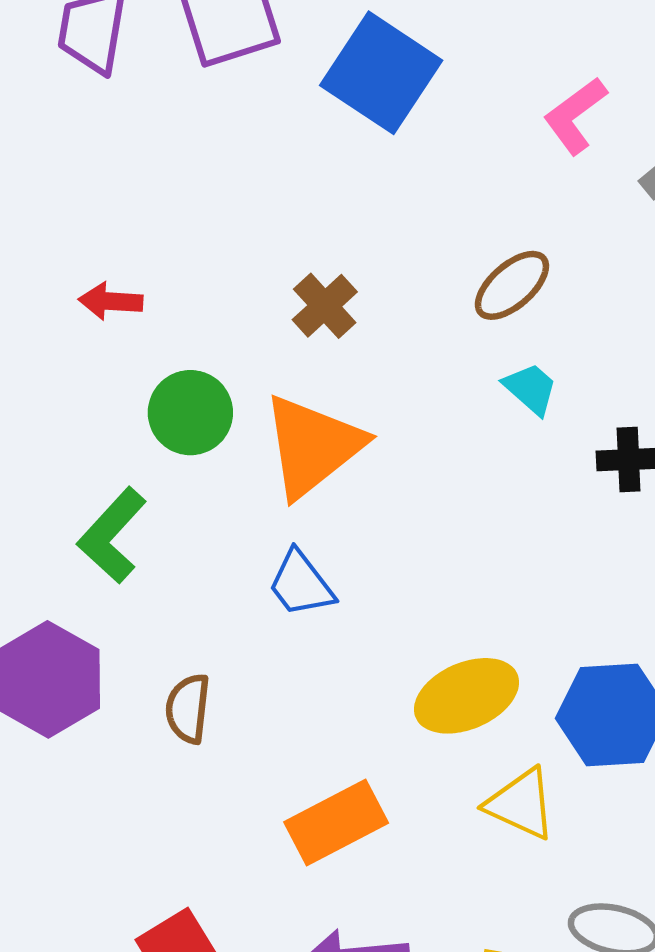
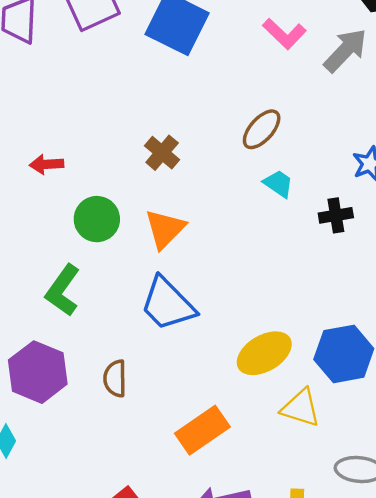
pink L-shape: (575, 116) -> (284, 34), turned -93
orange triangle: (313, 446) -> (165, 229), size x0.7
blue trapezoid: (301, 584) -> (168, 304), size x1.5

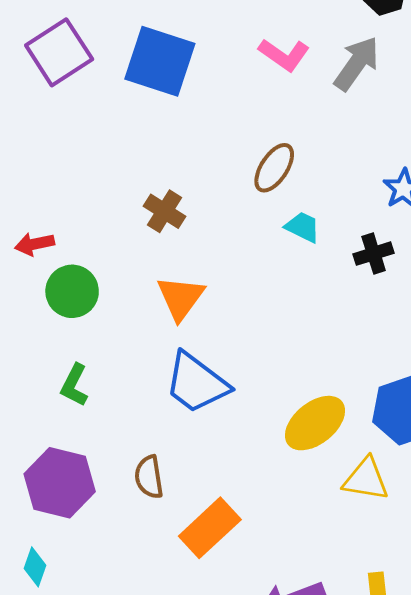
green circle: (97, 219) -> (72, 291), moved
green L-shape: (63, 290) -> (74, 385), size x0.7
orange rectangle: (202, 430) -> (210, 528), moved

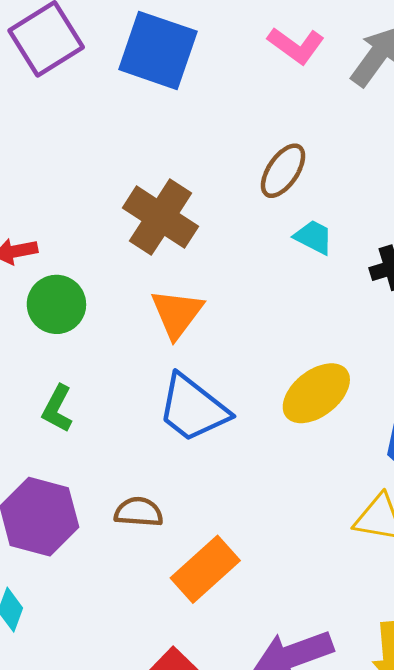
brown cross: (165, 211) -> (161, 217), size x1.6
yellow ellipse: (315, 423) -> (316, 393), moved
brown semicircle: (149, 477) -> (139, 512), turned 102

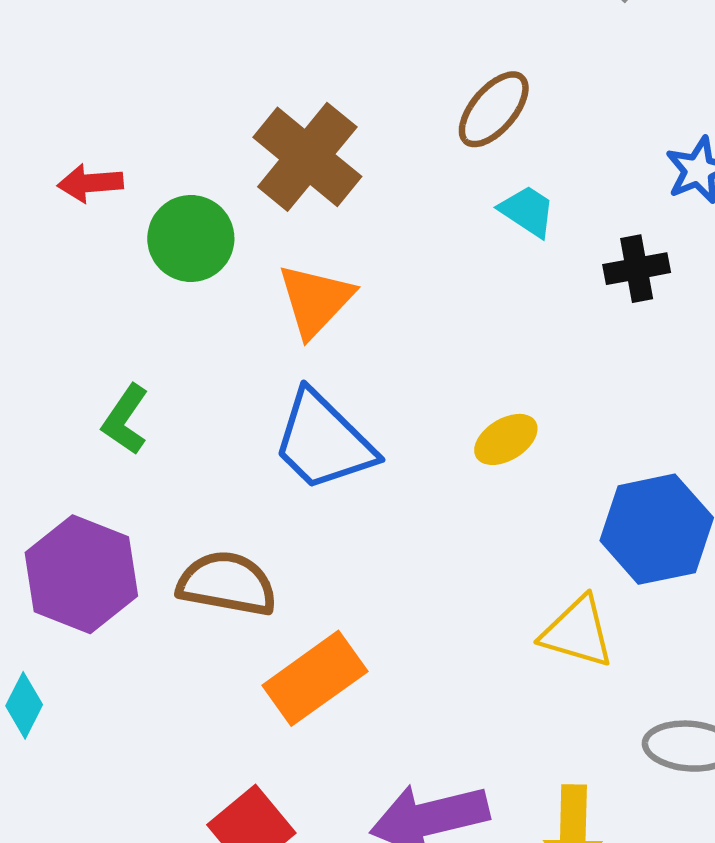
green circle: (56, 304) -> (191, 239), moved
yellow ellipse: (316, 393) -> (506, 439), size x0.6
brown semicircle: (139, 512) -> (227, 584), size x1.4

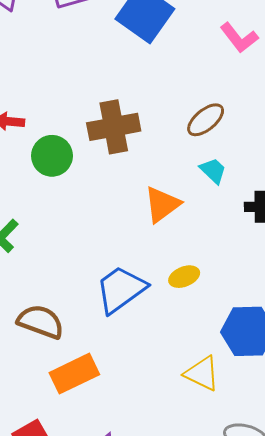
brown cross: (307, 157) -> (114, 127), turned 30
orange triangle: (315, 300) -> (162, 204), moved
blue trapezoid: (323, 441) -> (121, 289), moved, turned 90

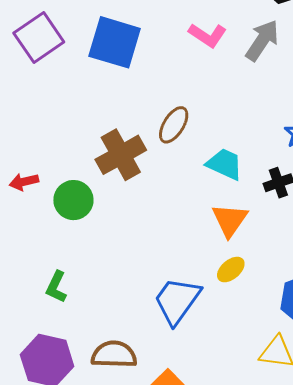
brown ellipse: (206, 120) -> (174, 125), moved
cyan trapezoid: (213, 171) -> (225, 164), size x1.4
orange triangle: (162, 204) -> (230, 220), moved

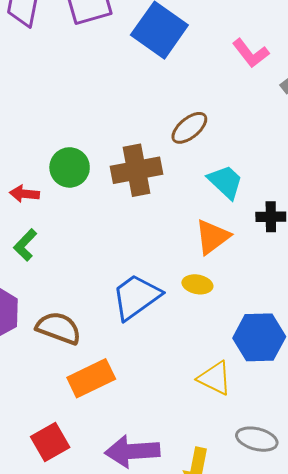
brown cross: (121, 155) -> (136, 170), moved
red arrow: (24, 182) -> (24, 194), moved
yellow ellipse: (231, 270) -> (197, 284), turned 32

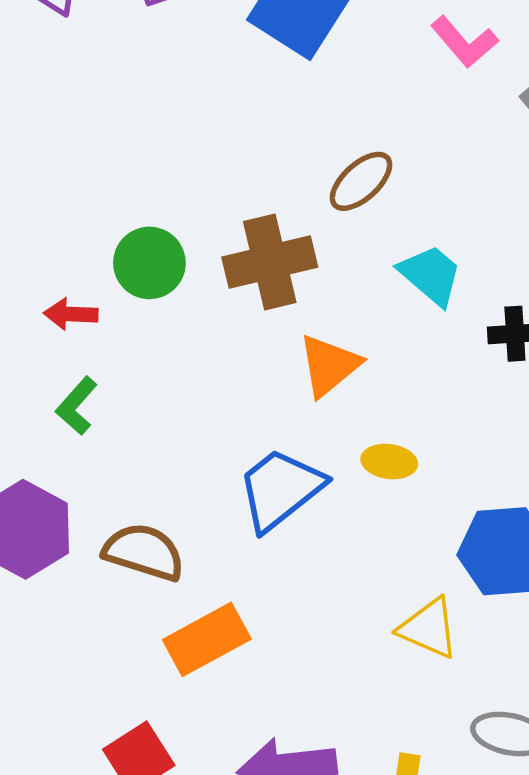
orange triangle: (212, 237) -> (329, 365), moved

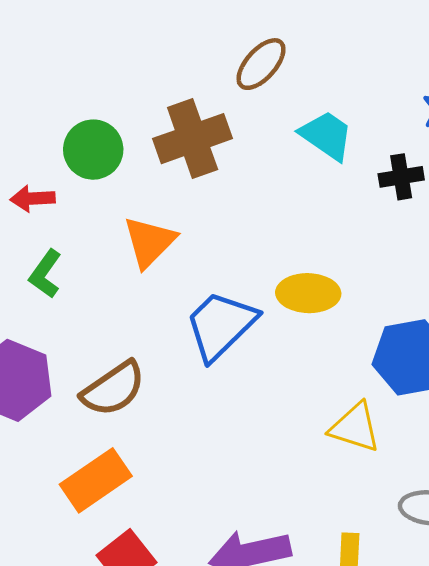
orange triangle: (329, 365) -> (149, 242), moved
yellow ellipse: (389, 462) -> (308, 293), size x1.4
brown semicircle: (144, 552) -> (113, 389), turned 134
orange rectangle: (207, 639) -> (96, 480), moved

